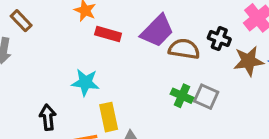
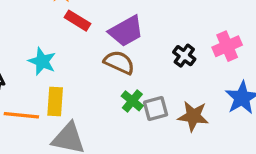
brown semicircle: (184, 49) -> (119, 62), moved
brown star: (248, 61) -> (193, 116), moved
gray square: (206, 97) -> (156, 108), turned 35

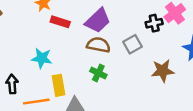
black cross: (184, 56) -> (154, 23), moved, turned -35
green cross: (132, 101) -> (98, 73), moved
gray square: (156, 108) -> (132, 44), moved

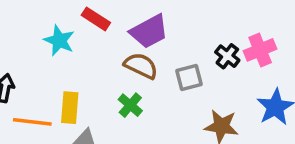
black cross: (154, 23) -> (227, 56), turned 35
cyan star: (42, 58) -> (59, 41), moved

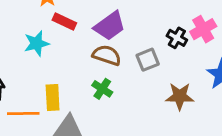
cyan star: (59, 41) -> (37, 43), turned -30

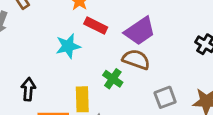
gray square: (148, 60) -> (165, 97), moved
green cross: (102, 89) -> (113, 79), moved

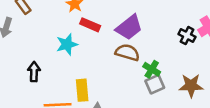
green cross: (113, 79) -> (152, 69), moved
black arrow: (28, 89) -> (34, 72), moved

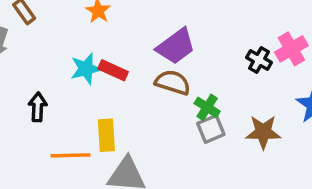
red rectangle: (90, 25) -> (113, 70), moved

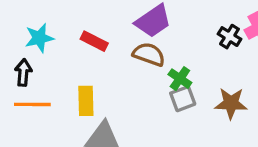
cyan star: (86, 69) -> (39, 38), moved
orange line: (71, 155) -> (32, 104), moved

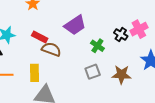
brown semicircle: (149, 54) -> (51, 49), moved
green cross: (180, 79) -> (97, 46), moved

